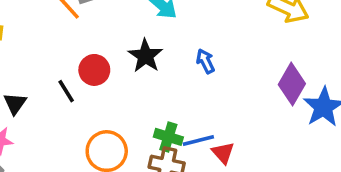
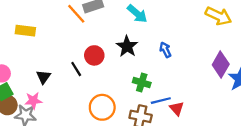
green cross: (168, 137) -> (142, 83), moved

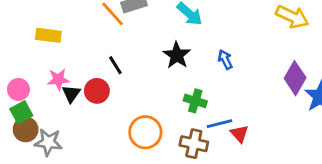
red circle: (94, 55) -> (97, 91), moved
black line: (76, 69) -> (115, 65), moved
pink star: (33, 101) -> (58, 79), moved

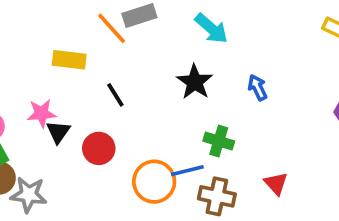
yellow rectangle: (48, 35) -> (69, 60), moved
red circle: (97, 91) -> (99, 148), moved
blue line: (220, 124) -> (187, 171), moved

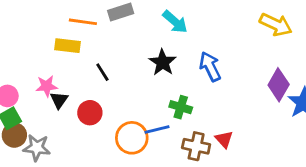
orange line: (112, 28) -> (83, 22), moved, turned -40
blue arrow: (258, 88) -> (210, 67), size x1.5
brown cross: (217, 196) -> (196, 146), moved

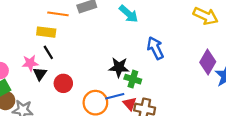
black star: (163, 62) -> (119, 67), moved, turned -30
black line: (102, 72) -> (48, 52), moved
red triangle: (224, 139) -> (130, 104), moved

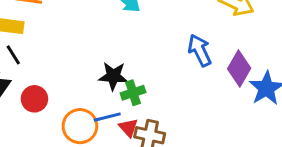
blue arrow: (155, 48) -> (200, 50), moved
green cross: (133, 79) -> (133, 93), turned -35

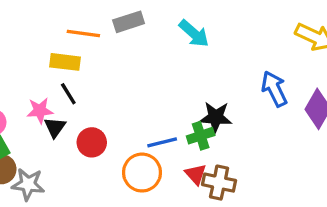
black star: (113, 76) -> (216, 117), moved
blue line: (107, 117) -> (162, 142), moved

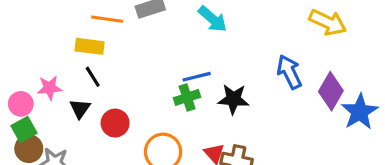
pink star: (40, 111) -> (50, 88), moved
green cross: (201, 136) -> (187, 97), moved
blue line: (162, 142) -> (197, 77), moved

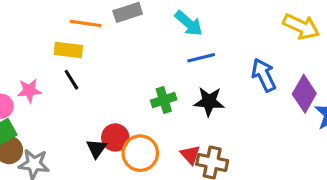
blue line: (197, 77) -> (201, 58), moved
black triangle: (80, 109) -> (96, 148), moved
red circle: (115, 123) -> (115, 137), moved

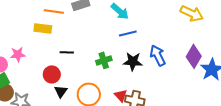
blue arrow: (264, 75) -> (158, 55), moved
black line: (71, 80) -> (67, 52), moved, turned -56
red circle: (115, 137) -> (52, 74), moved

